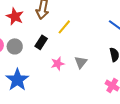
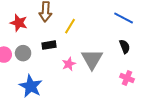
black rectangle: (41, 42) -> (49, 45), turned 56
gray triangle: (81, 62) -> (92, 59), size x1.6

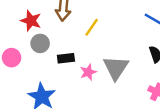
black rectangle: (49, 45) -> (66, 58), moved
gray circle: (23, 53) -> (40, 43), moved

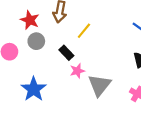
black rectangle: (66, 58) -> (66, 53), moved, turned 48
gray triangle: (116, 68) -> (99, 85), moved

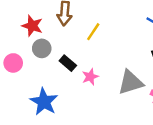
black rectangle: (66, 53) -> (68, 63), moved
gray triangle: (99, 85) -> (131, 82), moved, turned 40

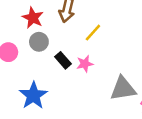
pink star: (90, 77) -> (85, 64), moved

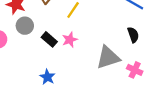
blue star: (33, 95) -> (47, 77), moved, size x0.6

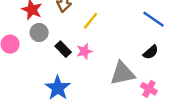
black semicircle: (133, 35) -> (151, 52), turned 63
blue star: (47, 77) -> (58, 88), size x1.5

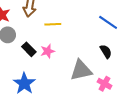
yellow line: (91, 21) -> (53, 24), turned 49
black semicircle: (151, 52) -> (106, 51), turned -80

